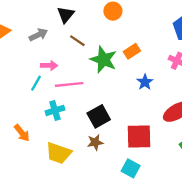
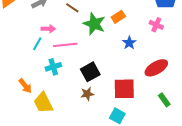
yellow trapezoid: (59, 153) -> (43, 103), moved, turned 45

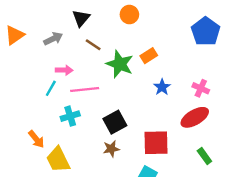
pink cross: (156, 25) -> (201, 88), moved

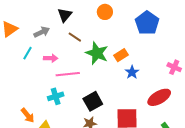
blue pentagon: (206, 31) -> (147, 23), moved
orange rectangle: (149, 56) -> (121, 55), moved
cyan line: (51, 88) -> (28, 53), moved
pink cross: (201, 88) -> (174, 67), moved

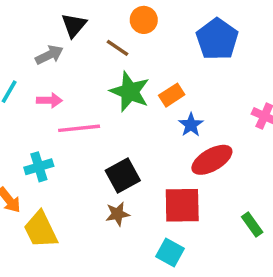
gray arrow: (42, 32) -> (49, 55), moved
brown line: (75, 37) -> (118, 48), moved
cyan cross: (56, 96) -> (39, 167), moved
red ellipse: (159, 97) -> (212, 160), moved

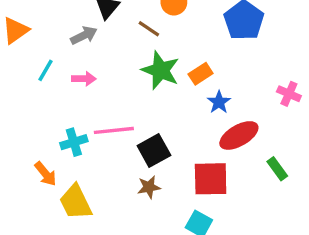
pink line: (79, 128) -> (114, 130), moved
green rectangle: (252, 224) -> (277, 169), moved

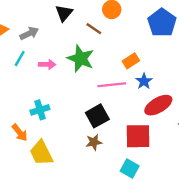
gray arrow: (84, 35) -> (29, 33), moved
green star: (161, 70) -> (81, 59), moved
pink line: (114, 130) -> (112, 85), moved

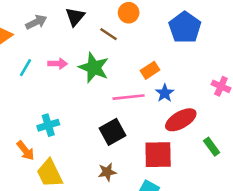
gray arrow: (29, 33) -> (36, 22), moved
pink arrow: (47, 64) -> (58, 64), moved
brown star: (94, 142) -> (107, 172), moved

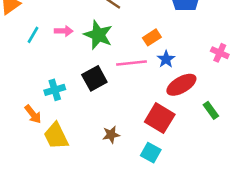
black square: (113, 132) -> (94, 78), moved
red square: (158, 155) -> (160, 118), turned 32

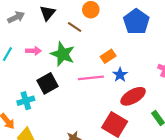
black square: (94, 78) -> (47, 83), moved

